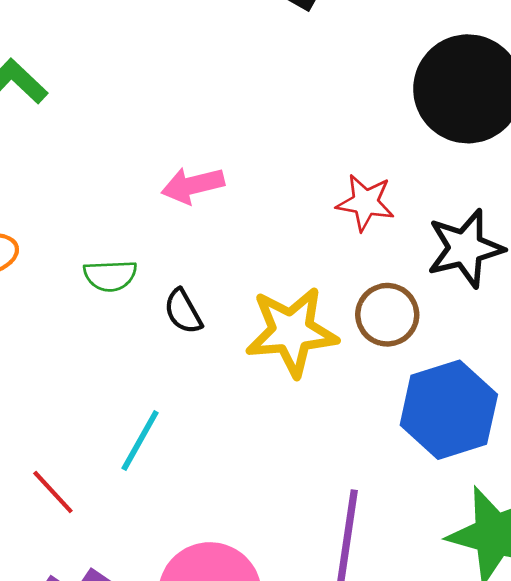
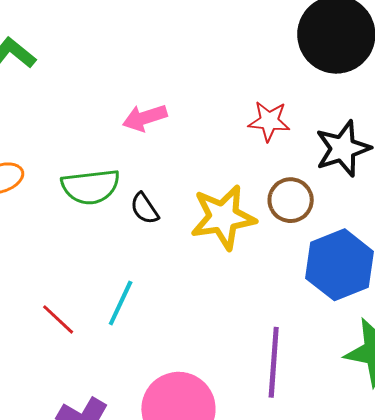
green semicircle: (110, 276) -> (91, 187), size x1.5
red line: (53, 492) -> (58, 319), moved

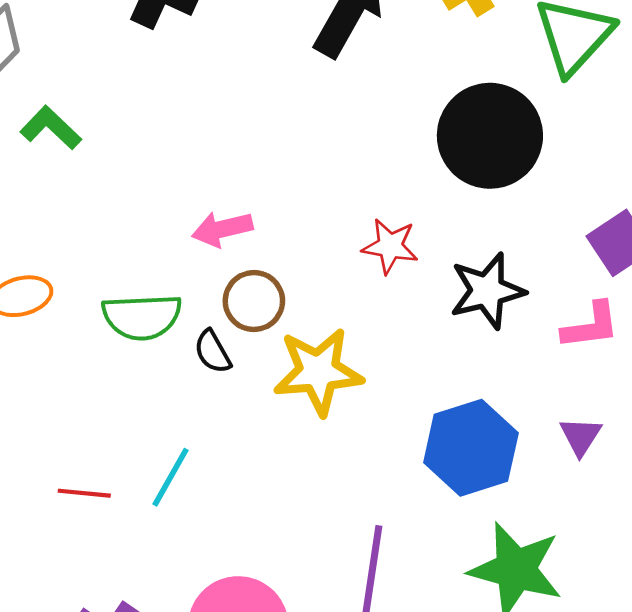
brown circle: (291, 200) -> (254, 301), moved
red line: (58, 319) -> (84, 493), turned -42

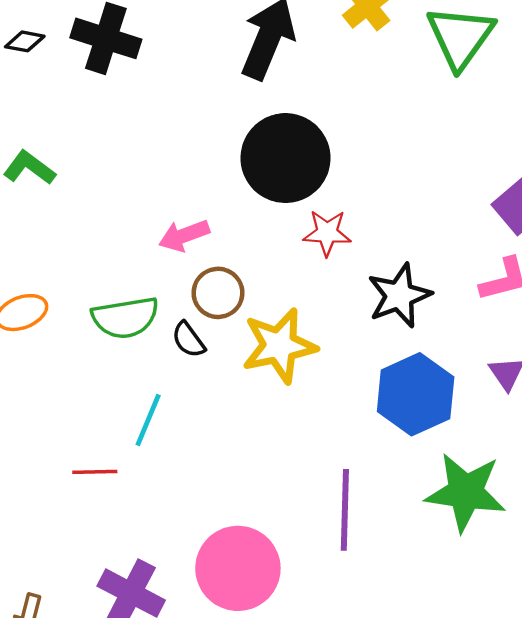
black circle: (490, 136) -> (285, 158), moved
black star: (487, 291) -> (399, 296), moved
cyan line: (171, 477) -> (148, 420), moved

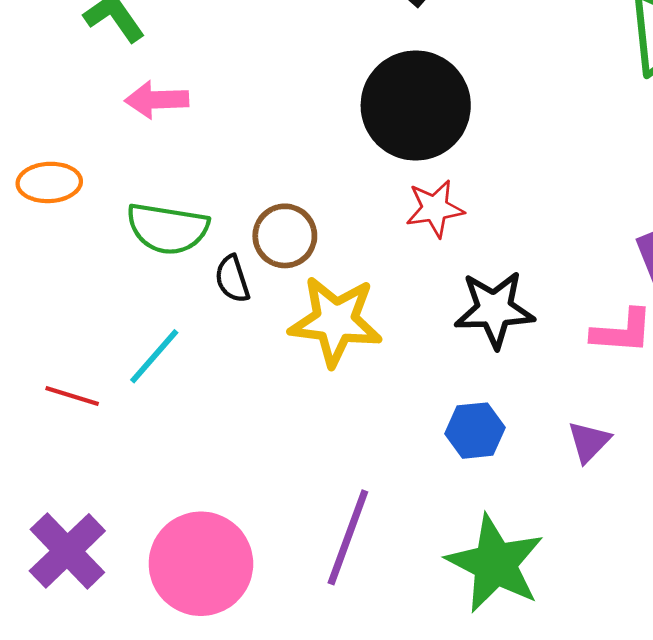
red star: (327, 233) -> (435, 209), turned -30
pink arrow: (184, 236) -> (157, 100), moved
blue hexagon: (416, 394) -> (475, 431), size x0.6

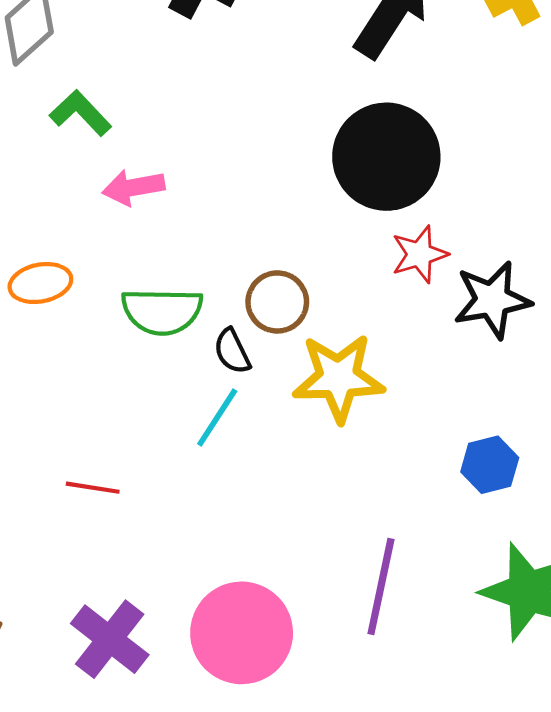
black star: (494, 309) -> (492, 300), moved
cyan line: (154, 356) -> (217, 418), moved

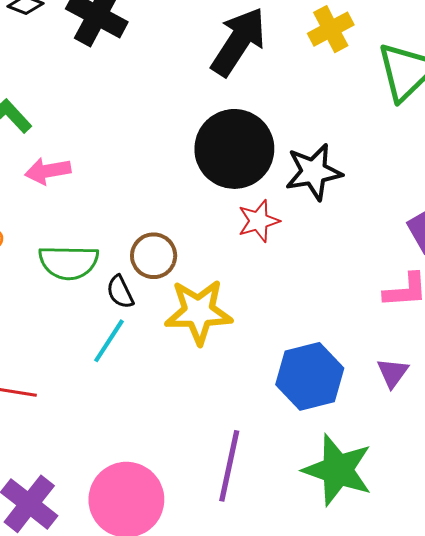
black star: (492, 300) -> (314, 172), moved
blue hexagon: (490, 465) -> (310, 376), size x1.6

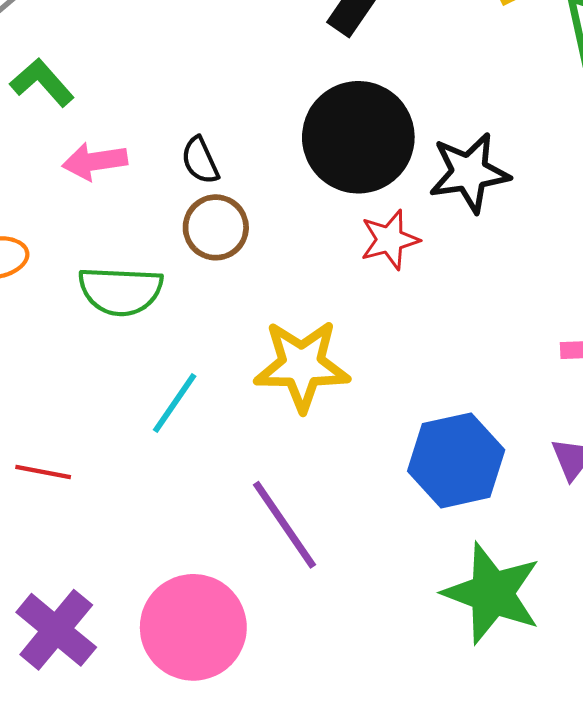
brown circle: (154, 256) -> (216, 227), moved
black semicircle: (120, 292) -> (200, 160), moved
purple line: (229, 466) -> (284, 525), moved, turned -48

